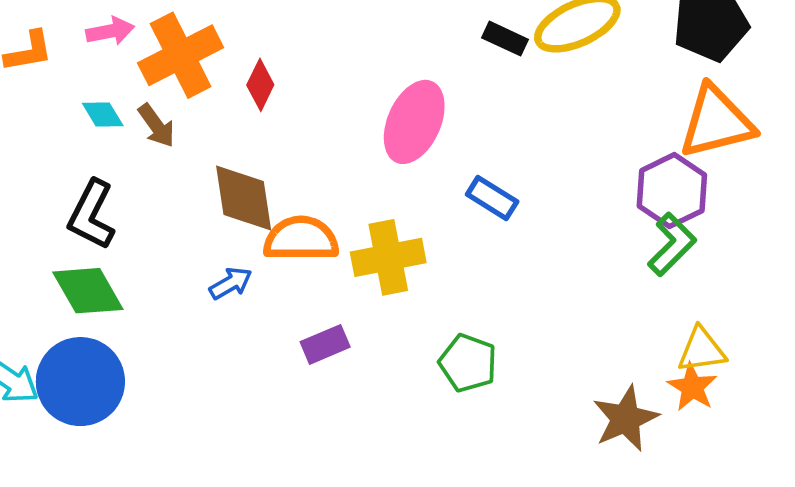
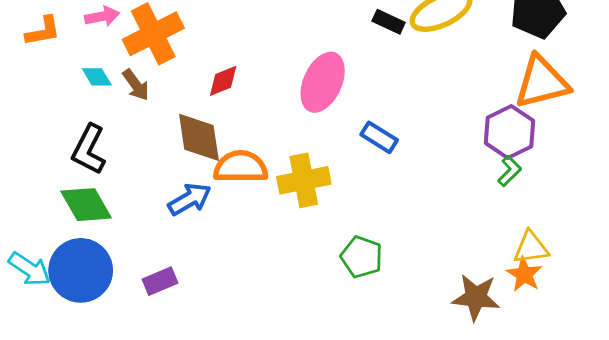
red diamond: (260, 85) -> (223, 81), moved, turned 42
green L-shape: (672, 244) -> (509, 171), size x0.7
blue arrow: (231, 283) -> (190, 199), size x1.4
purple rectangle: (325, 344) -> (160, 281), moved
brown star: (626, 419) -> (476, 297), turned 30

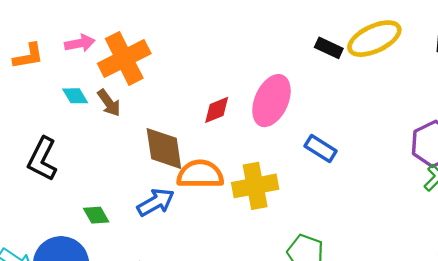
red diamond: (223, 81) -> (217, 110), moved
black L-shape: (89, 149) -> (42, 159), moved
green diamond: (86, 205) -> (96, 215), moved, size x0.6

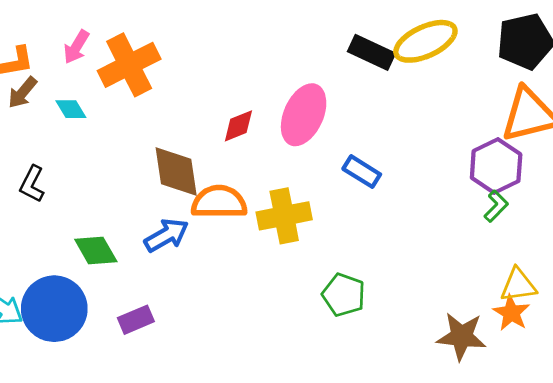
pink arrow: (80, 43) -> (76, 47), turned 132
black rectangle: (329, 48) -> (371, 52), size x1.4
brown arrow: (109, 103) -> (22, 93), moved, turned 76
black L-shape: (42, 159) -> (32, 184), size x0.7
green diamond: (96, 215) -> (96, 250), size x1.4

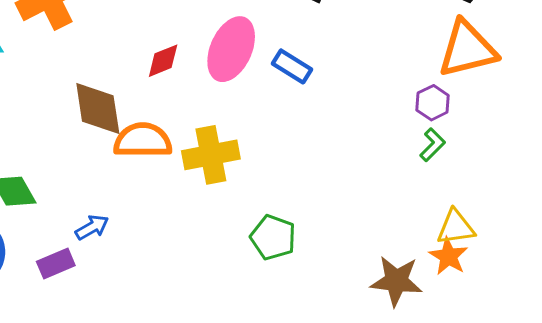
purple hexagon: (496, 166) -> (433, 103), size x0.6
blue rectangle: (362, 172) -> (292, 66), moved
blue arrow: (166, 235) -> (92, 227), moved, size x0.7

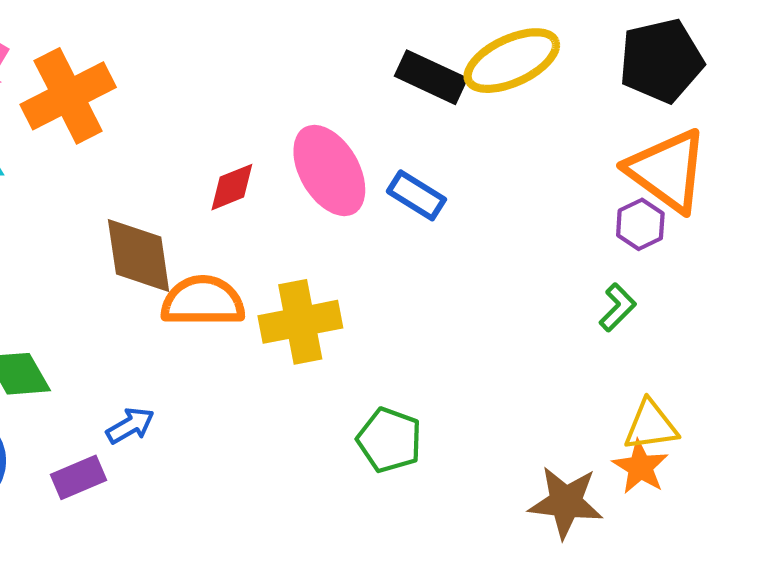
pink ellipse: (231, 49) -> (329, 170), turned -54
orange triangle: (467, 49) -> (667, 170), turned 50
purple hexagon: (433, 103) -> (640, 224), moved

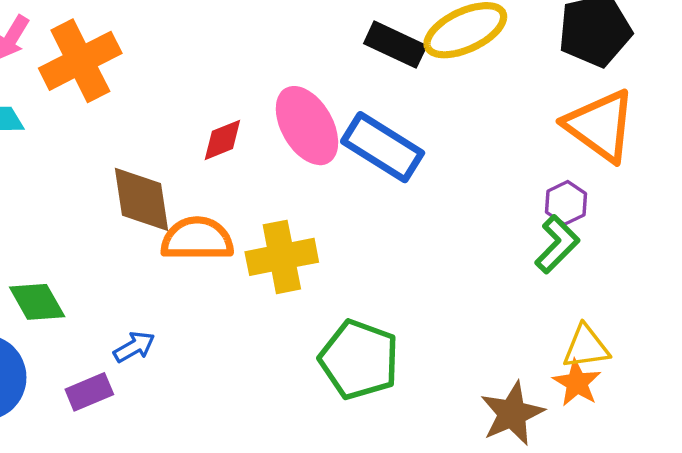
blue rectangle: (416, 195) -> (383, 147), size x1.6
purple hexagon: (640, 224) -> (566, 203), moved
green L-shape: (618, 307) -> (557, 244), size x1.4
green pentagon: (389, 440) -> (359, 359), size x1.4
brown star: (566, 502) -> (512, 413), turned -30

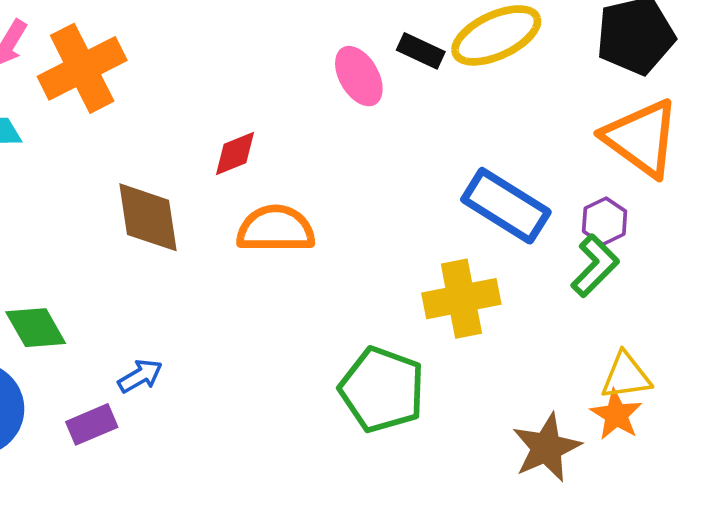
black rectangle: (395, 45) -> (421, 51), size x0.7
pink ellipse: (307, 126) -> (359, 76), moved, size x0.7
blue rectangle: (383, 147) -> (506, 206), moved
orange semicircle: (197, 239) -> (276, 229), moved
yellow cross: (282, 257) -> (461, 299), moved

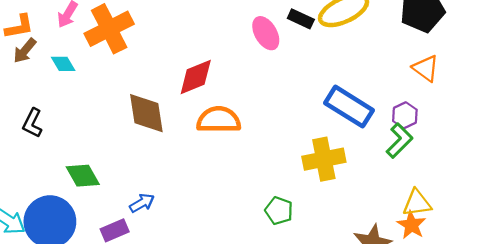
orange triangle: (641, 138) -> (426, 68), size x0.6
red diamond: (235, 153) -> (196, 77), size x1.4
green pentagon: (382, 390) -> (279, 211), size x0.6

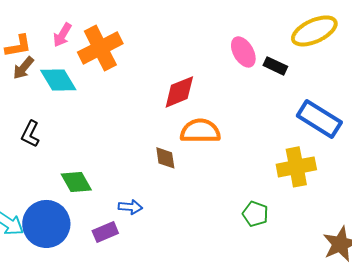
black rectangle: (301, 19) -> (275, 66), moved
cyan diamond: (63, 64) -> (58, 80), size x1.6
brown diamond: (146, 113) -> (165, 158), moved, size x0.6
blue arrow: (142, 203) -> (130, 207), turned 35

